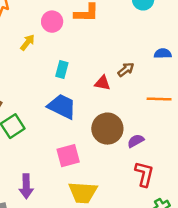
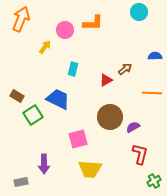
red triangle: (102, 83) -> (106, 80), turned -40
blue trapezoid: (62, 106) -> (58, 99), moved

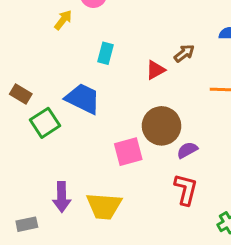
purple semicircle: (133, 127) -> (187, 150), moved
pink square: (78, 139) -> (128, 152), moved
red L-shape: (140, 154) -> (186, 189), moved
yellow trapezoid: (90, 169) -> (104, 206), moved

